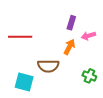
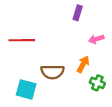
purple rectangle: (71, 23) -> (78, 13), moved
orange arrow: (69, 47) -> (83, 64), moved

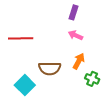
pink arrow: (96, 39) -> (76, 35), moved, turned 40
cyan square: (26, 89) -> (25, 85), turned 30

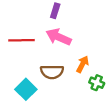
purple rectangle: (73, 12) -> (55, 11), moved
pink arrow: (76, 35) -> (59, 37), moved, size x1.6

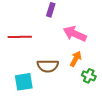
pink arrow: (59, 37) -> (75, 34), moved
cyan square: (26, 89) -> (24, 82), turned 36

